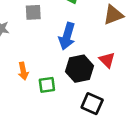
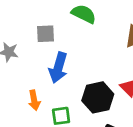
blue arrow: (67, 36) -> (58, 68), moved

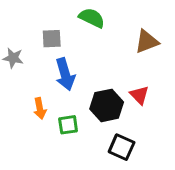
blue arrow: (58, 68) -> (65, 74), turned -32

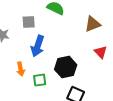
blue arrow: (65, 74) -> (38, 46), turned 35
red triangle: (139, 95) -> (101, 52), moved

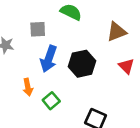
black hexagon: (66, 67) -> (82, 64), moved
green square: (40, 80) -> (51, 101), turned -32

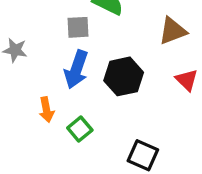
gray square: (38, 29) -> (78, 27), moved

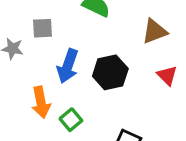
gray square: (78, 27) -> (42, 28), moved
orange arrow: (47, 110) -> (41, 102), size x1.4

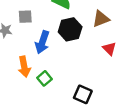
black hexagon: (110, 72) -> (70, 29), moved

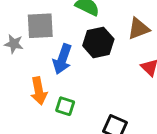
gray square: (25, 17) -> (40, 26), size x1.5
green square: (44, 78) -> (65, 106), turned -32

